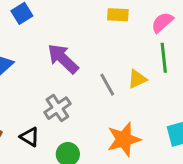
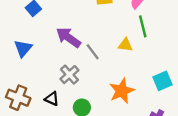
yellow triangle: (137, 79) -> (125, 45), turned 40
gray line: (107, 85) -> (93, 52), moved

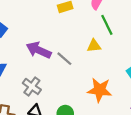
gray cross: (69, 75) -> (32, 86), moved
orange star: (122, 91) -> (100, 90), turned -30

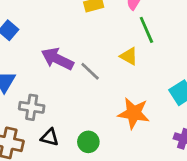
yellow triangle: (94, 46) -> (129, 56), turned 32
gray cross: (32, 86) -> (32, 107), moved, turned -30

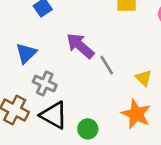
yellow triangle: (129, 56) -> (144, 78), moved
black triangle: (50, 137) -> (54, 115), size x1.6

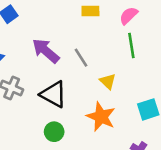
gray line: (107, 65) -> (81, 58), moved
black triangle: (54, 115) -> (53, 94), moved

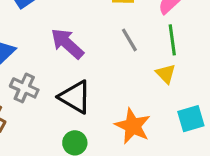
gray line: (81, 58) -> (129, 40), moved
yellow triangle: (108, 81) -> (166, 74), moved

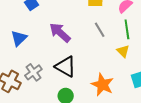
gray cross: (24, 88) -> (33, 72), moved, turned 30

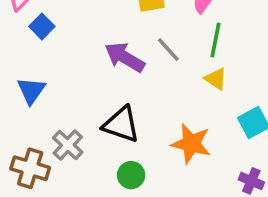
green line: (127, 29) -> (215, 40), turned 30
purple arrow: (60, 33) -> (125, 57), moved

